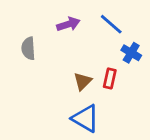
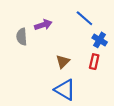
purple arrow: (68, 24) -> (43, 25), moved
red rectangle: (110, 78) -> (94, 62), moved

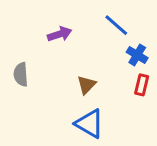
gray semicircle: (22, 37) -> (21, 74), moved
red rectangle: (94, 62) -> (142, 85), moved

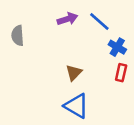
purple arrow: (60, 34) -> (67, 19), moved
gray semicircle: (21, 74) -> (18, 36), moved

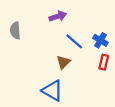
blue line: (99, 22) -> (74, 41), moved
blue triangle: (76, 106) -> (52, 91), moved

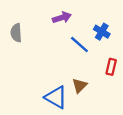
blue cross: (100, 40) -> (102, 32), moved
brown triangle: (63, 62) -> (79, 86), moved

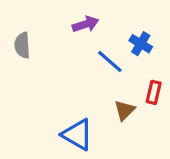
brown triangle: (79, 86) -> (124, 110), moved

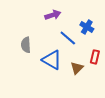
gray semicircle: (22, 45) -> (26, 45), moved
blue triangle: (77, 135) -> (52, 60), moved

